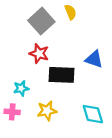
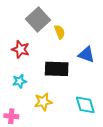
yellow semicircle: (70, 12) -> (60, 32), moved
red star: (39, 54) -> (21, 49), moved
pink cross: (12, 112) -> (11, 116), moved

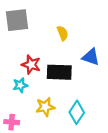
gray square: (38, 20) -> (17, 20), moved, turned 35
red star: (21, 49) -> (31, 65), moved
cyan diamond: (85, 105) -> (77, 112), moved, turned 50

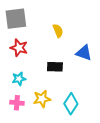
red star: (31, 65) -> (19, 48), moved
black rectangle: (59, 72) -> (55, 67), size x0.7
pink cross: (12, 122) -> (17, 103), moved

